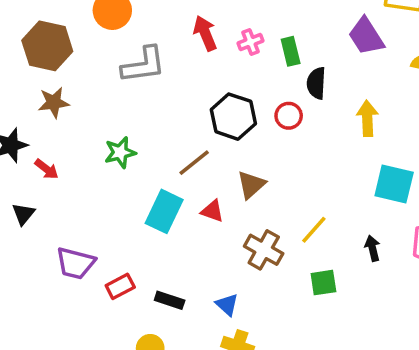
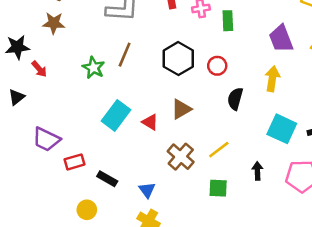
purple trapezoid: (366, 36) -> (281, 39), moved
black semicircle: (316, 83) -> (235, 99), moved
green star: (120, 152) -> (93, 68), turned 30
brown line: (194, 163) -> (125, 55), moved, turned -40

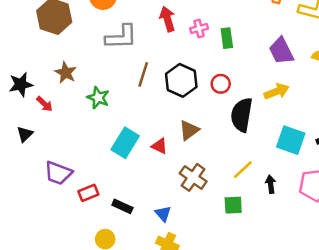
brown star: (54, 23) -> (66, 73), moved, turned 30
brown line: (125, 55) -> (143, 74), moved
yellow arrow: (272, 79) -> (277, 91), turned 65
black semicircle: (235, 99) -> (242, 115), size x1.5
yellow line: (219, 150) -> (243, 170), moved

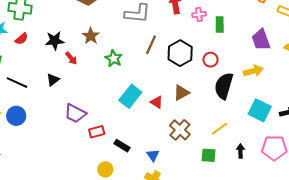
black arrow: (271, 184) -> (240, 151), moved

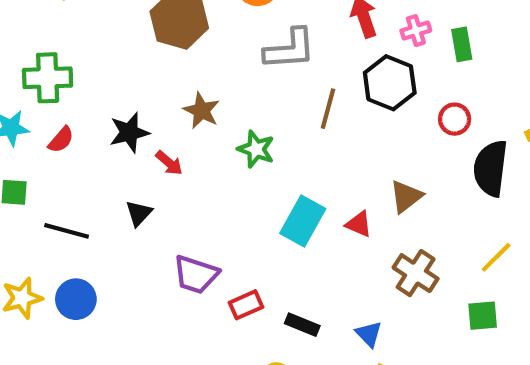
black hexagon: (180, 53) -> (390, 83), moved

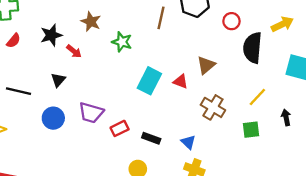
blue circle: (76, 299) -> (53, 118), moved

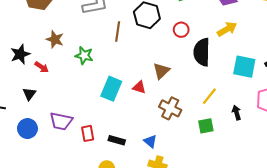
red rectangle: (120, 128) -> (88, 133), turned -70

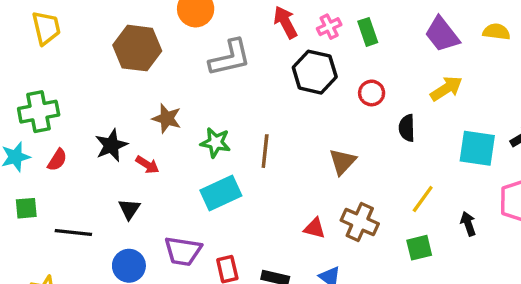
brown line: (118, 31) -> (265, 151), moved
black semicircle: (202, 52) -> (407, 128), size x0.6
red triangle: (139, 87) -> (315, 228), moved
cyan rectangle: (111, 89) -> (221, 193), moved, turned 45

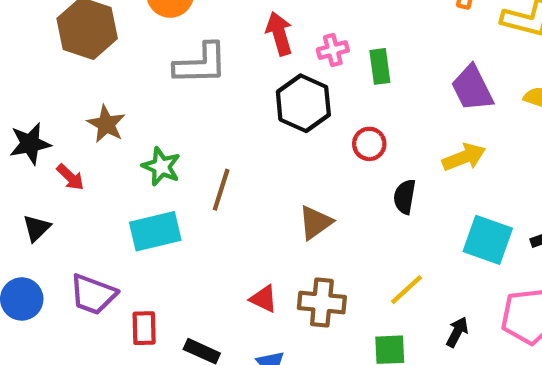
brown cross: (360, 222) -> (322, 303), turned -30
black arrow: (468, 224) -> (457, 332), turned 35

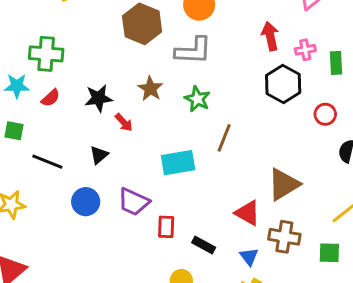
gray L-shape: (201, 64) -> (193, 51), moved
green star: (161, 167) -> (197, 99), moved
brown triangle: (315, 222) -> (284, 184), moved, size x1.4
red triangle: (264, 299) -> (247, 213), size x1.4
brown cross: (322, 303) -> (284, 237), moved

